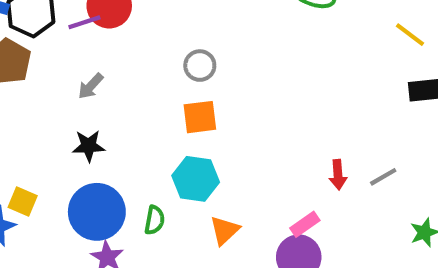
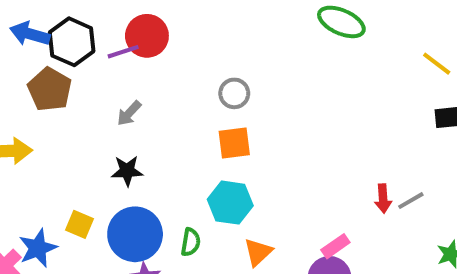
red arrow: (338, 175) -> (383, 199), moved
yellow square: (23, 202) -> (79, 224), moved

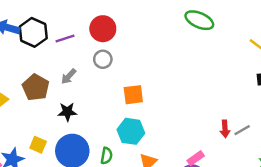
red circle: (147, 36) -> (103, 29), moved
brown pentagon: (50, 89) -> (36, 87), moved
gray circle: (234, 93) -> (103, 59), moved

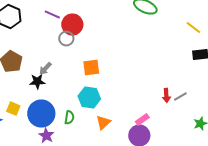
red circle: (103, 29) -> (72, 25), moved
purple line: (65, 38) -> (52, 15), moved, turned 42
gray arrow: (69, 76) -> (45, 69), moved

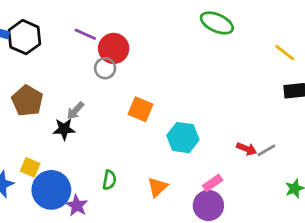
orange square: (91, 68) -> (140, 109), turned 30
red arrow: (166, 96) -> (247, 149), turned -64
cyan hexagon: (89, 98) -> (183, 138), moved
blue circle: (41, 114) -> (51, 190), moved

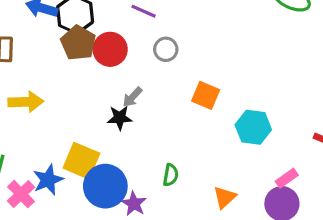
red circle: (114, 48) -> (110, 49), moved
brown pentagon: (27, 101) -> (78, 43), moved
yellow square: (30, 167) -> (81, 161), size x1.6
orange triangle: (157, 187) -> (225, 197), moved

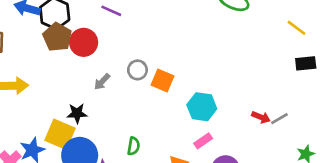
gray circle: (166, 49) -> (137, 70), moved
black star: (120, 118) -> (77, 113), moved
pink rectangle: (287, 178) -> (203, 141), moved

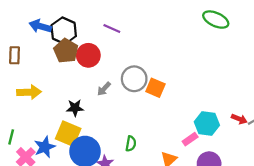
gray circle: (137, 70) -> (134, 79), size x1.5
cyan hexagon: (202, 107) -> (207, 123), moved
black star: (77, 113) -> (75, 108), moved

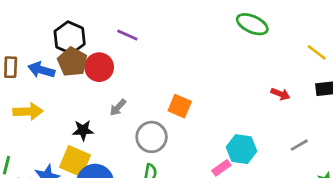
blue arrow: (40, 26) -> (41, 70), moved
gray circle: (134, 79) -> (152, 137), moved
red arrow: (239, 119) -> (280, 94), moved

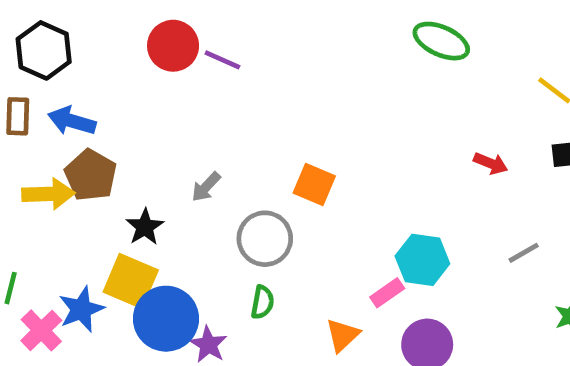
black hexagon: (70, 38) -> (44, 50), moved
brown pentagon: (72, 62) -> (91, 175), moved
red circle: (99, 67) -> (173, 46), moved
black star: (83, 130) -> (145, 227), turned -30

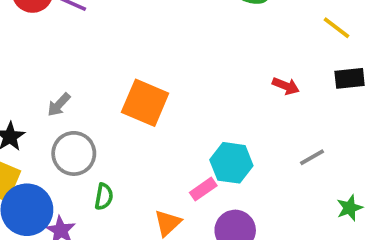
orange square: (314, 185) -> (145, 103), size x1.4
gray circle: (265, 239) -> (74, 153), moved

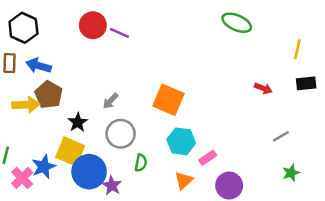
yellow line: (336, 28) -> (297, 49), turned 66
cyan hexagon: (231, 163) -> (181, 141), moved
green star: (350, 208) -> (291, 173), moved

